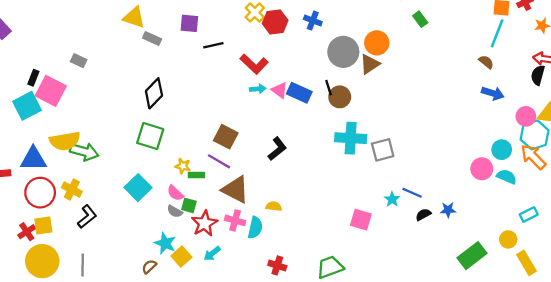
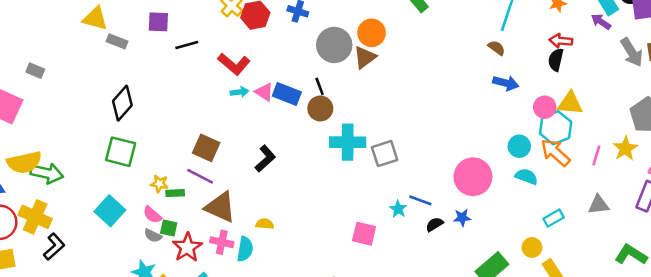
brown circle: (340, 97) -> (320, 108), moved
pink circle: (482, 169) -> (473, 177), moved, size x1.5
yellow cross: (72, 190) -> (35, 217), size x1.4

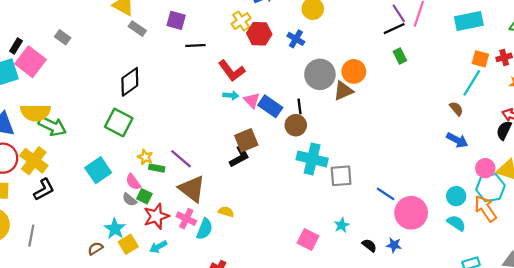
brown square: (206, 148) -> (246, 140), moved, turned 30
blue line: (420, 200) -> (386, 194), moved
black semicircle: (434, 224) -> (369, 245), turned 56

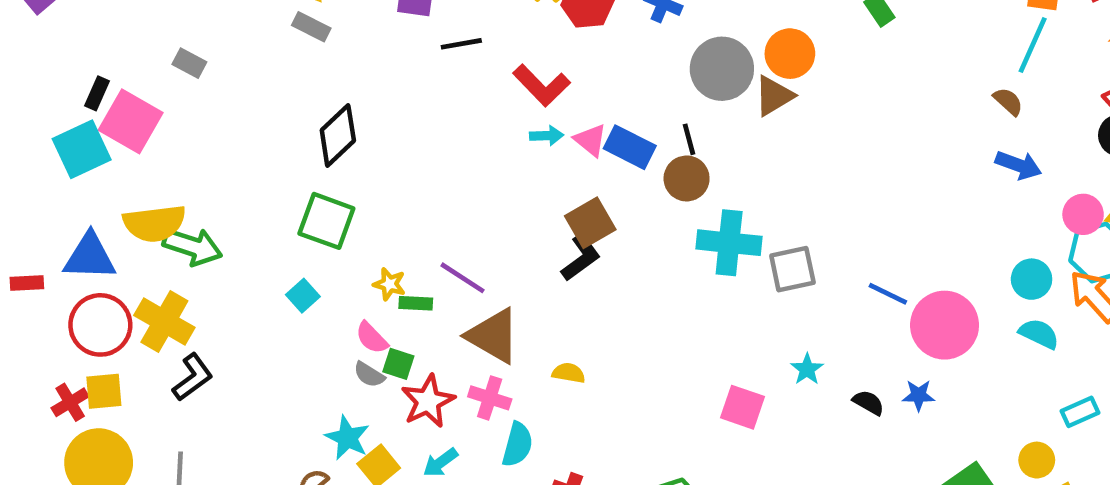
gray rectangle: (137, 29) -> (311, 27), moved
cyan square: (98, 170) -> (303, 296), moved, size x0.6
cyan semicircle: (205, 229) -> (517, 445), moved

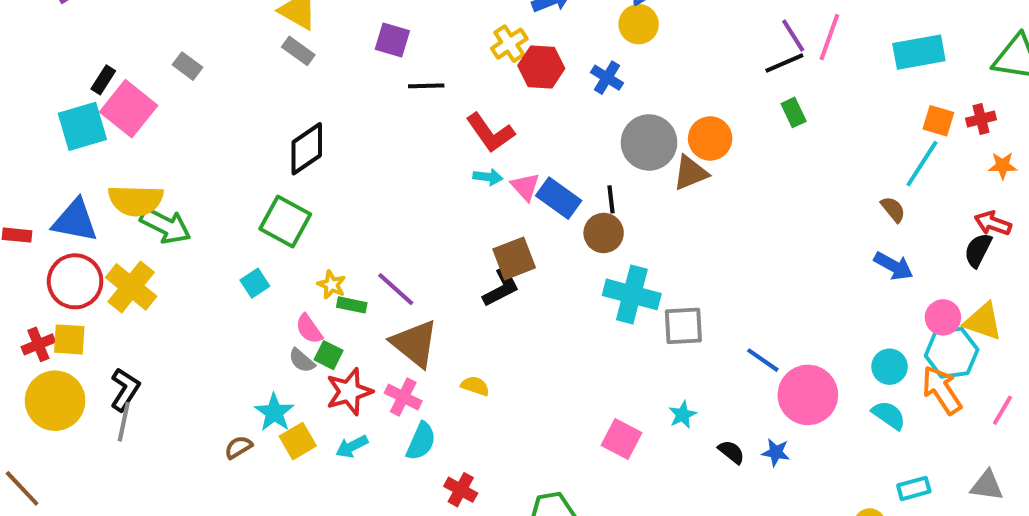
black L-shape: (193, 377) -> (125, 389), moved, turned -30

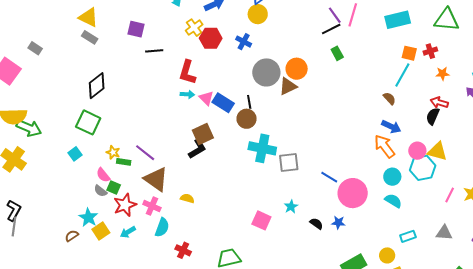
red L-shape: (490, 133) -> (187, 72), turned 55
orange arrow: (942, 390) -> (385, 146), moved

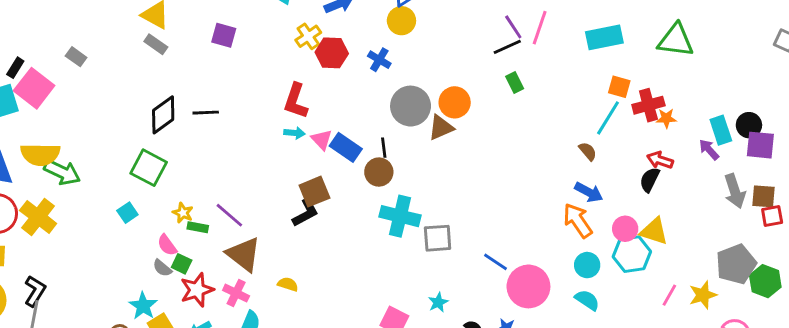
black line: (154, 51) -> (206, 113), moved
red cross: (430, 51) -> (648, 105), moved, size x1.5

